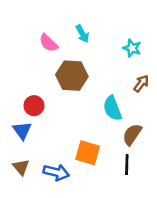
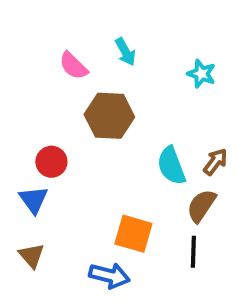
brown arrow: (141, 83) -> (215, 162), moved
blue arrow: (56, 172) -> (109, 276), moved

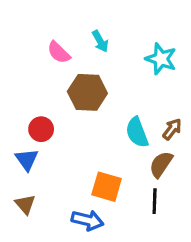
cyan star: (201, 74) -> (161, 59), size x1.4

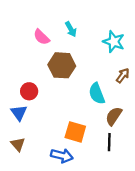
brown arrow: (172, 129) -> (123, 75), moved

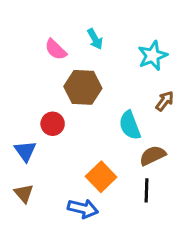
cyan star: (114, 42) -> (153, 56), turned 30
red circle: (29, 91) -> (53, 124), moved
brown semicircle: (114, 116) -> (153, 156), turned 30
orange square: (75, 132) -> (101, 177), turned 30

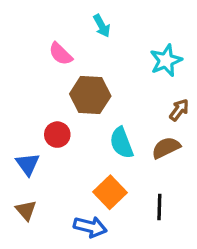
cyan arrow: (95, 39) -> (102, 26), moved
cyan semicircle: (130, 125) -> (121, 143), moved
brown semicircle: (153, 156) -> (166, 148), moved

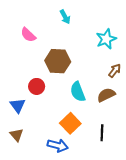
pink semicircle: (61, 54) -> (28, 35), moved

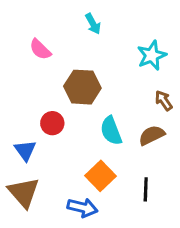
brown arrow: (115, 71) -> (164, 101), turned -72
brown triangle: (17, 135) -> (24, 192), size x1.6

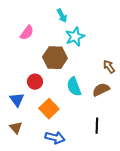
pink semicircle: (40, 49) -> (27, 33), turned -98
cyan star: (152, 55) -> (75, 37), moved
orange square: (100, 176) -> (49, 109), moved
brown triangle: (24, 192) -> (16, 128), size x0.6

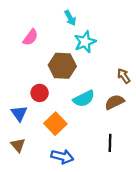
cyan semicircle: (74, 87) -> (84, 99), turned -96

